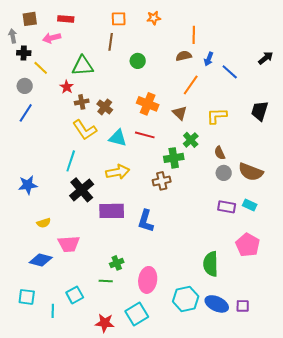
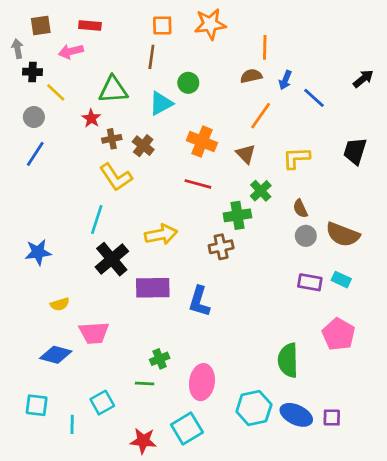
orange star: (154, 18) -> (210, 24), size x1.6
cyan triangle: (118, 138) -> (161, 103), moved, turned -42

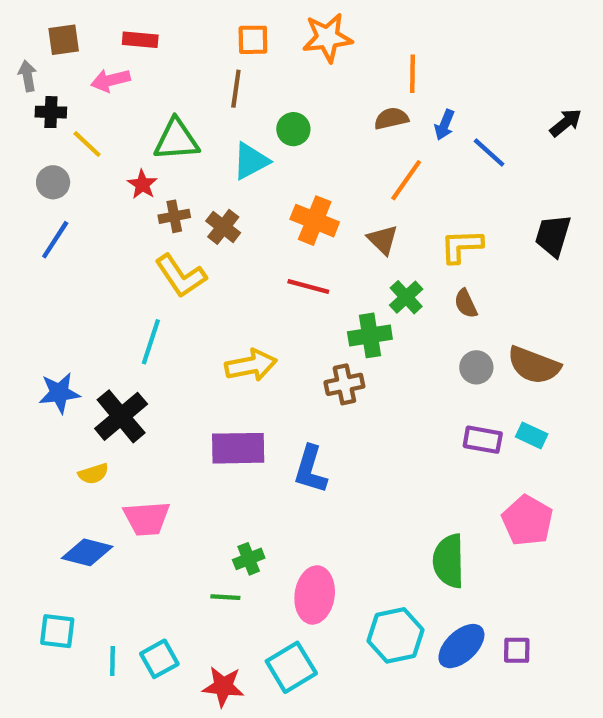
brown semicircle: (300, 209) -> (466, 304), moved
black cross: (112, 259) -> (121, 416), moved
cyan square: (102, 403) -> (159, 659), moved
blue ellipse: (296, 415) -> (461, 646), turned -68

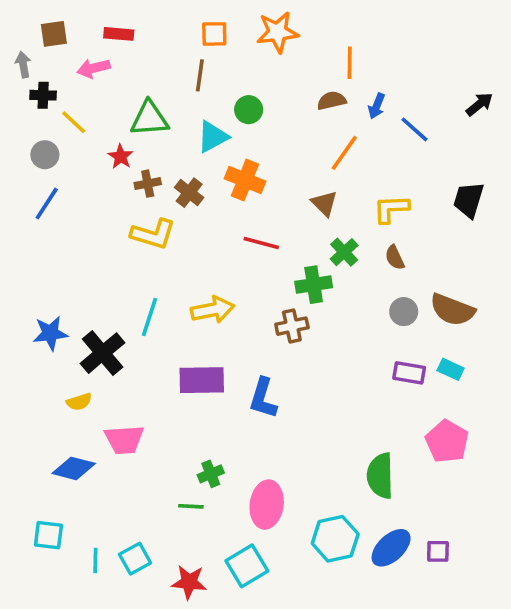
orange cross: (315, 221) -> (245, 180), moved
yellow L-shape: (181, 276) -> (153, 234), turned -39
cyan line: (151, 342) -> (149, 317), moved

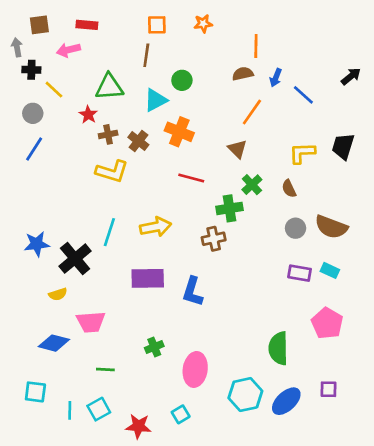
orange star: (277, 32) -> (203, 24), size x0.6
yellow L-shape: (391, 209) -> (302, 153), moved
green line: (191, 506) -> (105, 369), moved
purple square: (438, 551) -> (329, 389), moved
cyan square: (247, 566) -> (181, 414), size x0.6

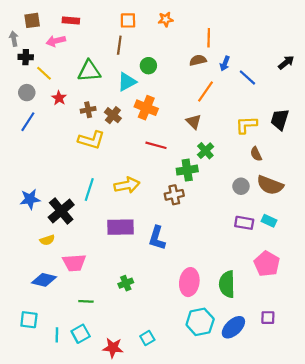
red star: (88, 115) -> (59, 98), moved
brown semicircle: (289, 189) -> (256, 154), moved
pink ellipse: (195, 369) -> (189, 282), moved

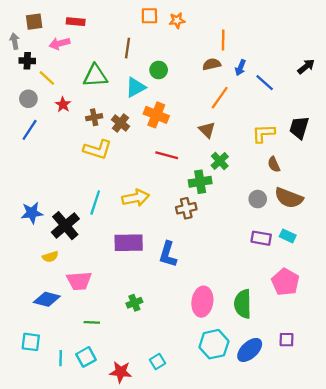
orange square: (128, 20) -> (149, 16), moved

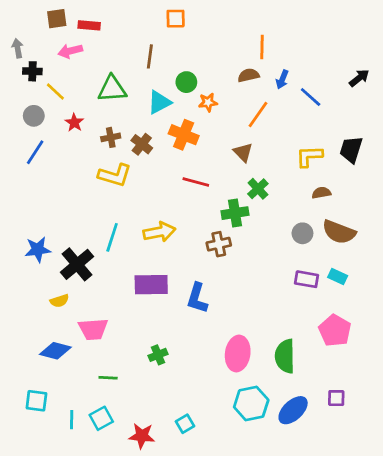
orange star: (177, 20) -> (208, 102), moved
brown square: (34, 22) -> (57, 19), moved
brown semicircle: (274, 164) -> (321, 193), turned 105

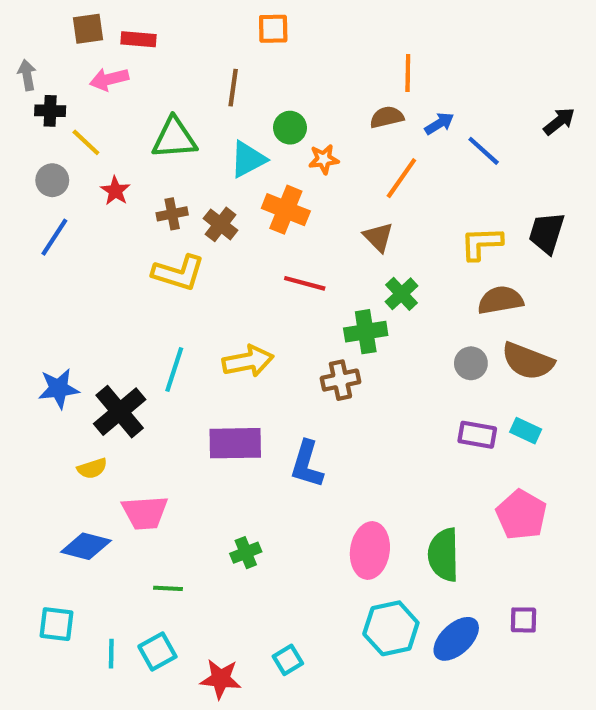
blue arrow: (282, 79) -> (439, 123), turned -144
brown semicircle: (321, 193) -> (500, 300), size x1.5

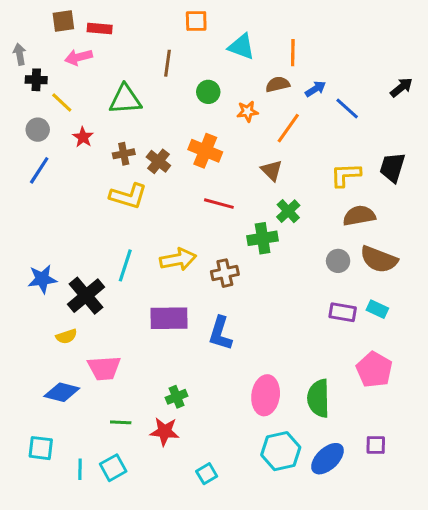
cyan triangle: (248, 159) -> (241, 47), moved, turned 48
orange star: (324, 159) -> (247, 112), moved
brown cross: (340, 380) -> (225, 273), moved
red star: (221, 679) -> (164, 431), moved

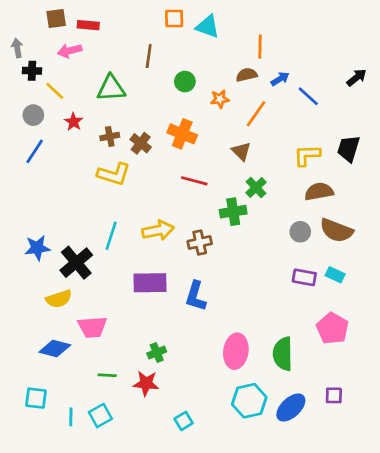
cyan triangle: (241, 47) -> (208, 27), moved
yellow semicircle: (66, 336) -> (59, 299), size x1.4

